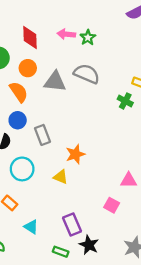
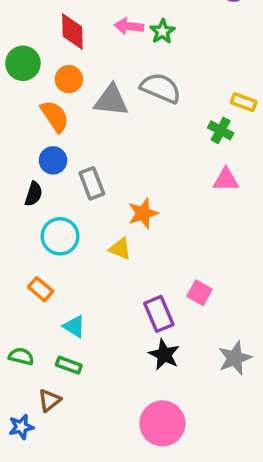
pink triangle: (129, 180) -> (226, 180), moved
purple rectangle: (72, 224) -> (159, 314), moved
green rectangle: (61, 252) -> (69, 365), moved

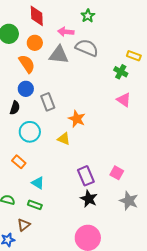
pink arrow: (129, 26) -> (66, 32), moved
pink triangle: (226, 180) -> (124, 100), turned 35
orange star: (143, 213) -> (77, 119), turned -30
pink square: (199, 293) -> (117, 173), moved
gray star: (235, 358) -> (129, 201), turned -30

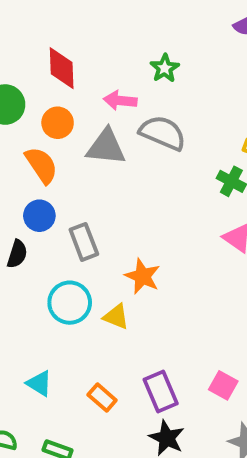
cyan circle: (30, 132) -> (70, 303), moved
orange rectangle: (19, 162) -> (102, 398), moved
cyan triangle: (38, 183) -> (39, 383), moved

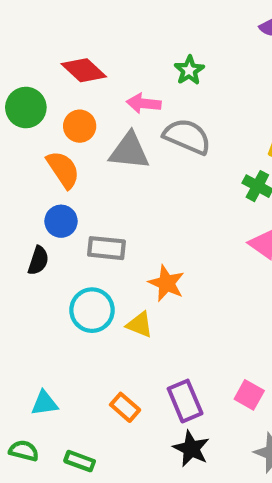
red diamond: (62, 68) -> (84, 70), turned -45
gray rectangle: (84, 242) -> (106, 248), turned -63
cyan triangle: (39, 383) -> (44, 403), moved, turned -40

